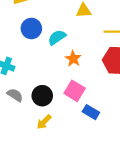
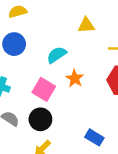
blue circle: (31, 28) -> (14, 44), moved
pink square: (75, 91) -> (44, 89), moved

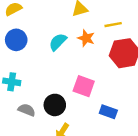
orange star: (75, 78) -> (86, 38), moved
pink square: (44, 89) -> (84, 86), moved

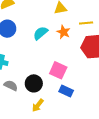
blue rectangle: (108, 112) -> (66, 91), moved

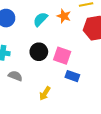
black circle: (34, 83) -> (39, 52), moved

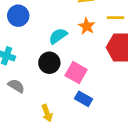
cyan semicircle: (40, 19) -> (58, 36), moved
yellow arrow: (45, 93) -> (47, 113), turned -64

